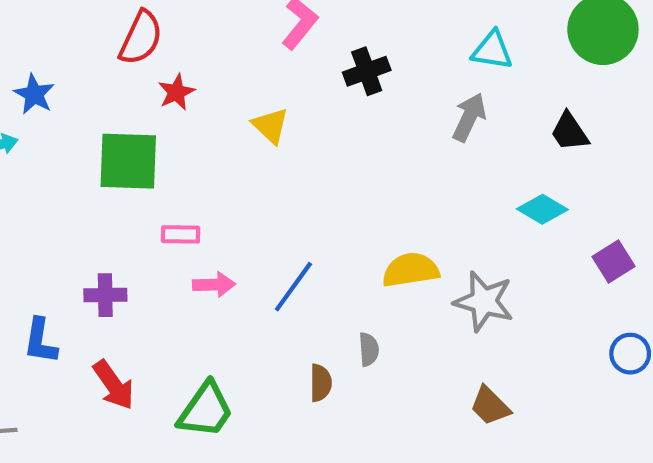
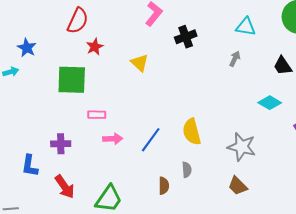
gray arrow: (469, 117) -> (235, 59), size x0.7
yellow semicircle: (411, 270) -> (192, 132), moved, turned -96
brown trapezoid: (490, 406) -> (238, 186), moved

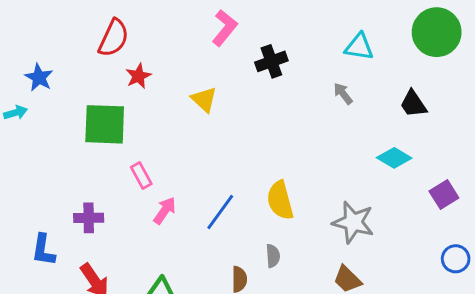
gray arrow: (235, 59) -> (343, 94), turned -63
pink rectangle: (97, 115) -> (141, 175), turned 60
pink arrow: (113, 139) -> (165, 211), turned -54

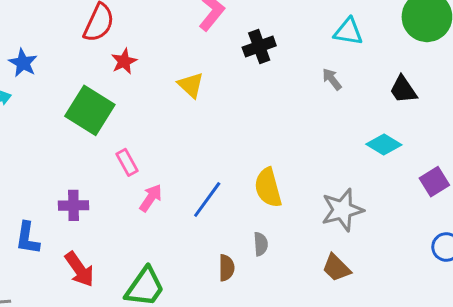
green square: (105, 124) -> (90, 110), turned 30
gray star: (353, 222) -> (342, 210), turned -30

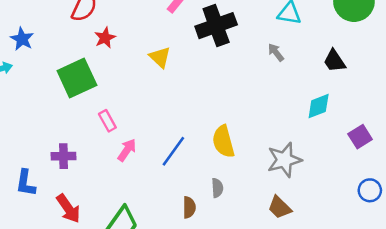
black cross: (259, 46) -> (216, 26), size x1.5
green square: (90, 110) -> (77, 78), turned 33
cyan diamond: (384, 145) -> (319, 106), turned -52

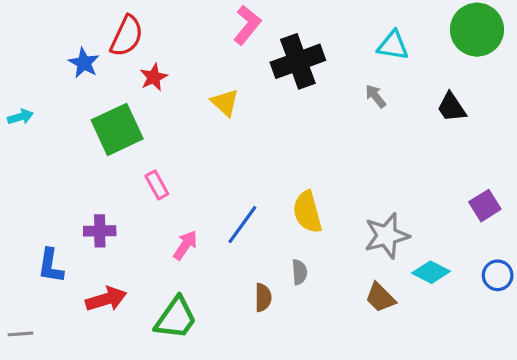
blue star: (22, 39) -> (84, 63), moved
cyan diamond: (319, 106) -> (431, 272), moved, turned 48
pink arrow: (127, 150) -> (185, 245), moved
red arrow: (68, 209) -> (106, 299), turned -72

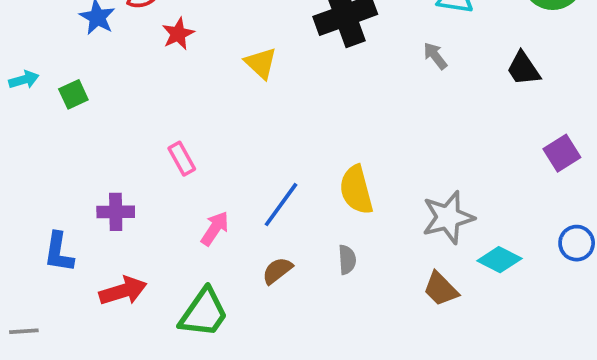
green square: (117, 129) -> (73, 94), moved, size x0.5
purple square: (485, 206) -> (562, 153), moved
blue circle: (498, 275) -> (577, 243), moved
brown semicircle: (263, 298) -> (277, 271), moved, turned -128

